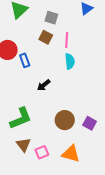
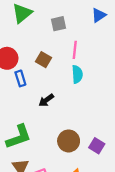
gray square: (51, 18) -> (59, 24), turned -32
brown square: (46, 37) -> (44, 60), moved
blue rectangle: (25, 60) -> (20, 78), moved

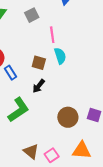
brown square: (44, 60) -> (39, 63), moved
green L-shape: (19, 137) -> (18, 110), moved

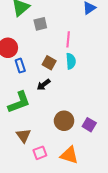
gray square: (32, 15) -> (40, 24), moved
brown triangle: (31, 151) -> (23, 136), moved

